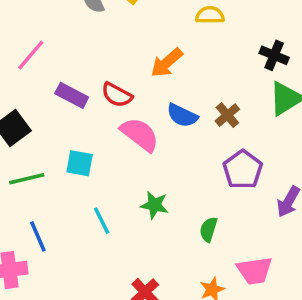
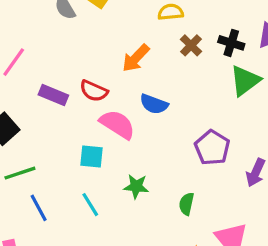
brown cross: (227, 115) -> (191, 45), moved
cyan square: (80, 163) -> (91, 156), moved
blue line: (38, 236) -> (39, 208), moved

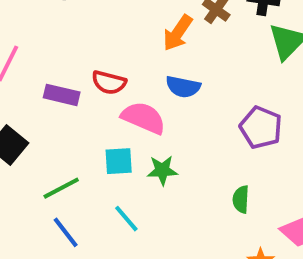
orange arrow: (136, 58) -> (178, 33), moved
green line: (20, 173) -> (61, 188), moved
green star: (136, 186) -> (162, 170), moved

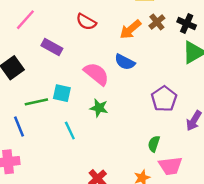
red semicircle: (109, 82) -> (86, 22), moved
cyan square: (119, 161) -> (62, 93), moved
green semicircle: (241, 199) -> (154, 144), moved
blue line: (66, 232) -> (19, 126), moved

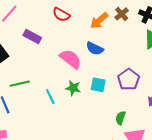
cyan square: (62, 93) -> (98, 85), moved
cyan line: (70, 130) -> (50, 97), moved

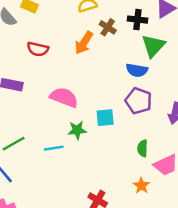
blue semicircle: (95, 49) -> (137, 70), moved
cyan line: (50, 97) -> (54, 148), turned -56

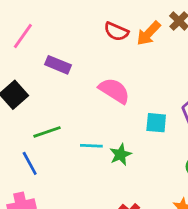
red semicircle: (38, 49) -> (116, 32), moved
green star: (77, 130) -> (120, 154), moved, turned -30

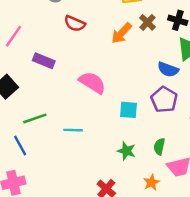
red semicircle: (116, 32) -> (75, 24), moved
green star: (120, 154) -> (126, 151), moved, turned -30

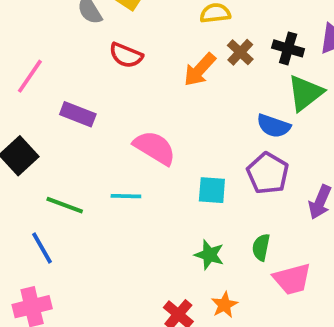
green line: (35, 118) -> (65, 205), turned 40
cyan line: (73, 130) -> (126, 196), moved
orange star: (151, 182) -> (224, 305), moved

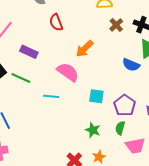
red semicircle: (126, 55) -> (56, 22), turned 42
orange arrow: (200, 70) -> (84, 49), moved
purple pentagon: (268, 173) -> (125, 105), moved
green line: (65, 205) -> (21, 78), moved

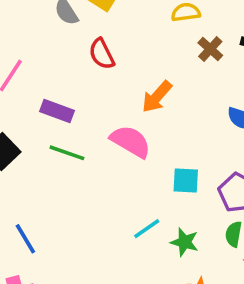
green line: (21, 78) -> (67, 153), moved
cyan line: (51, 96) -> (147, 229), moved, turned -35

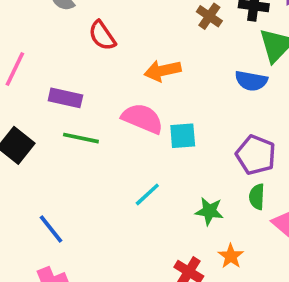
orange arrow: (157, 97) -> (163, 71), turned 44
cyan square: (186, 181) -> (183, 136), moved
cyan line: (147, 229) -> (147, 194), moved

